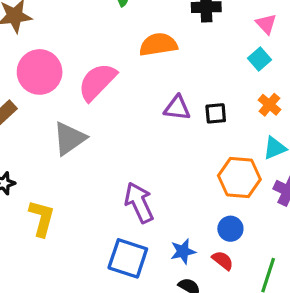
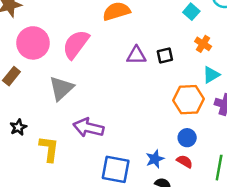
purple arrow: (139, 203) -> (88, 128), moved, turned -44

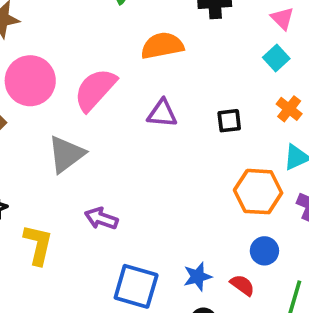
purple triangle: (136, 55) -> (162, 113), moved
purple arrow: (88, 128) -> (101, 218), size x0.7
blue circle: (187, 138) -> (264, 251), moved

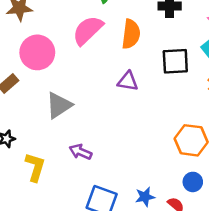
orange semicircle: (162, 46) -> (131, 34), turned 104
pink semicircle: (95, 90) -> (88, 30), moved
black square: (229, 121) -> (175, 61), moved, size x1.6

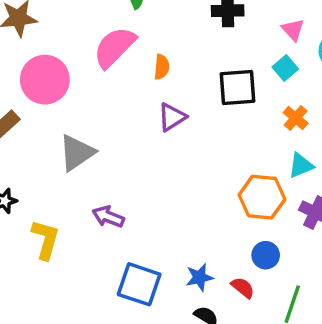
orange semicircle: (131, 34) -> (162, 67), moved, size x0.6
purple triangle: (128, 81) -> (172, 117), turned -40

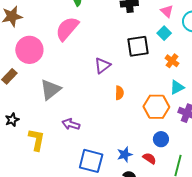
orange semicircle: (162, 67) -> (119, 93), moved

